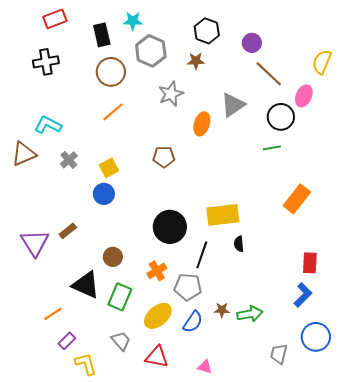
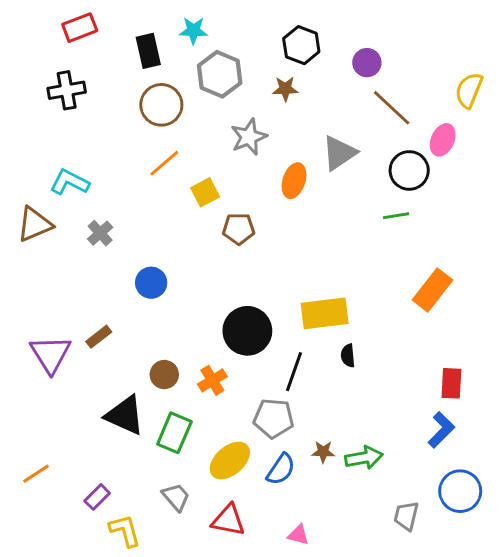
yellow square: (109, 168) -> (205, 192), moved
orange cross: (157, 271) -> (212, 380), moved
orange line: (53, 314) -> (36, 474), moved

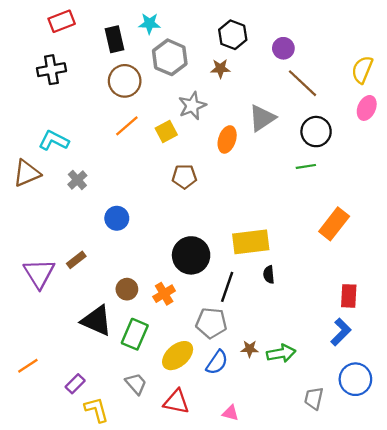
pink ellipse: (443, 140) -> (367, 108), moved
yellow square: (205, 192) -> (166, 132), moved

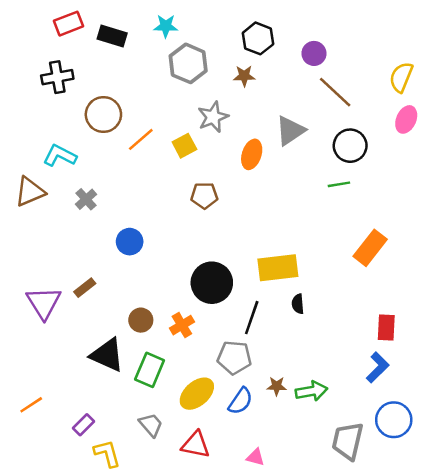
black rectangle: (115, 39) -> (112, 36), moved, turned -60
brown circle: (125, 81) -> (103, 114), moved
gray trapezoid: (314, 398) -> (348, 441), size x1.5

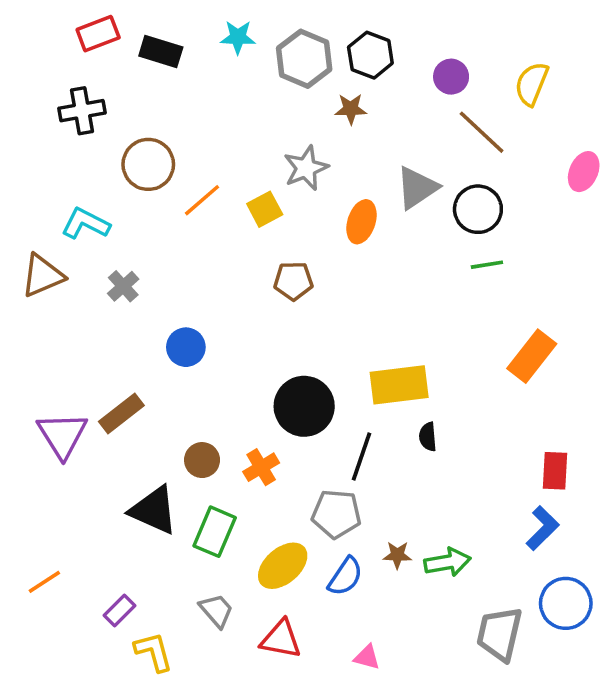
gray hexagon: (188, 63) -> (304, 59), moved
yellow semicircle: (401, 77) -> (532, 84), moved
black circle: (350, 146) -> (478, 209), moved
brown rectangle: (85, 288) -> (121, 413), size x1.4

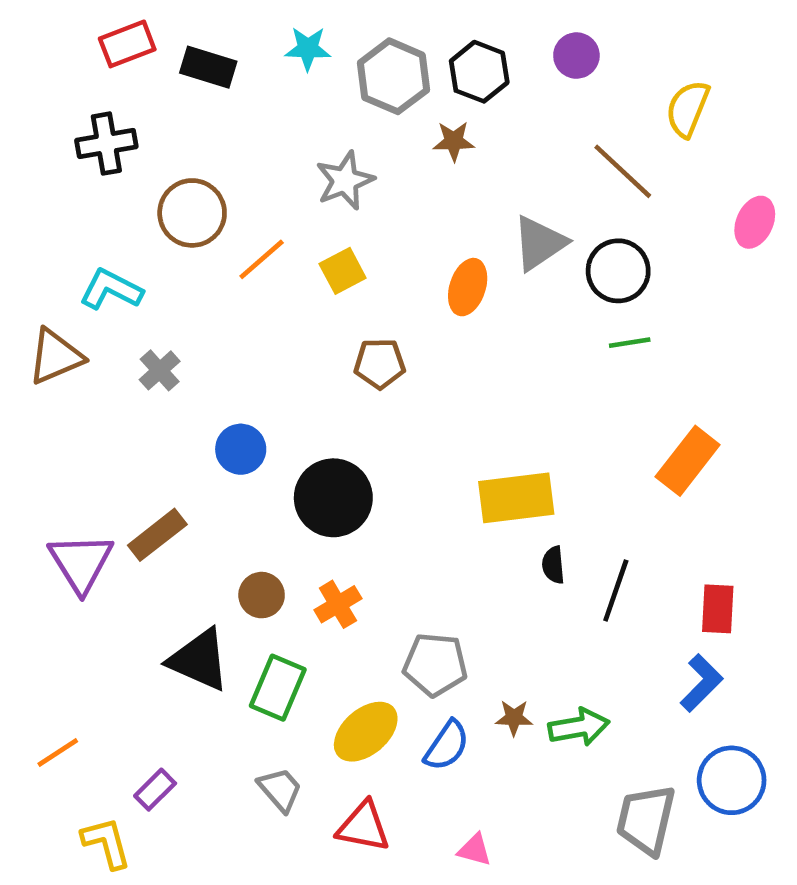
purple circle: (451, 77) -> (576, 56), moved
gray star: (306, 168) -> (345, 181), moved
black circle: (304, 406) -> (333, 498), moved
black line: (361, 456) -> (616, 590), moved
yellow L-shape: (154, 652) -> (106, 843), moved

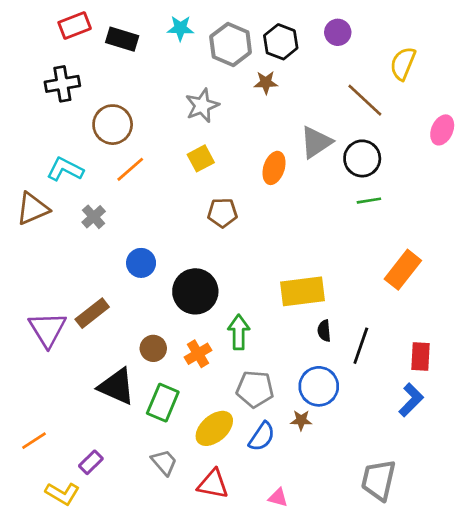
orange line: (262, 259) -> (130, 169), moved
green arrow: (579, 727) -> (239, 332), moved, turned -80
blue circle: (732, 780) -> (319, 386), moved
yellow L-shape: (106, 843) -> (62, 494), turned 136

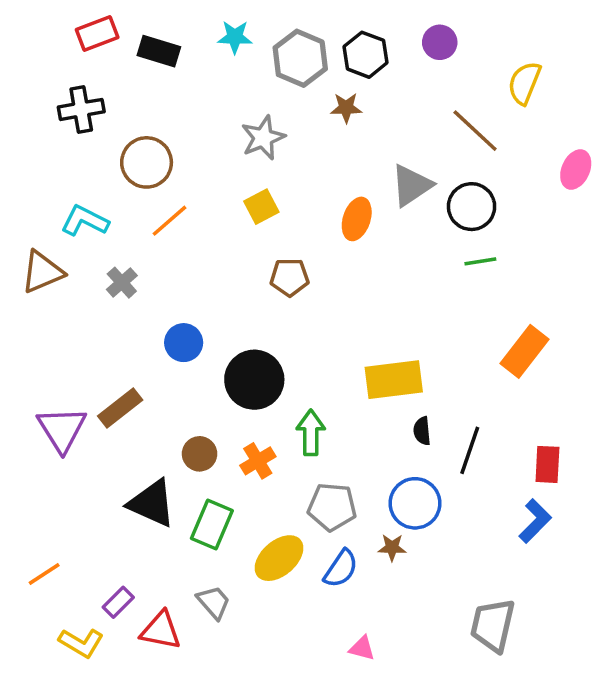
red triangle: (213, 484) -> (161, 630), moved

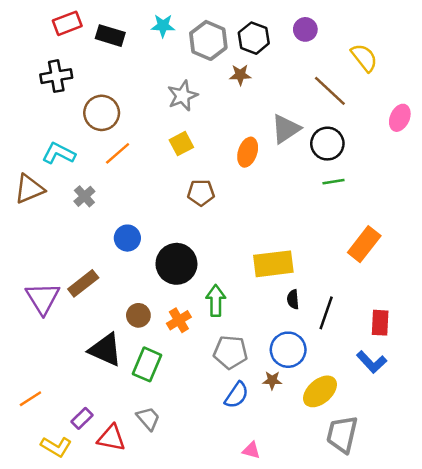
yellow semicircle: (525, 83) -> (364, 58), turned 120
blue L-shape: (535, 521) -> (372, 362), turned 92
yellow ellipse: (279, 558) -> (320, 391), moved

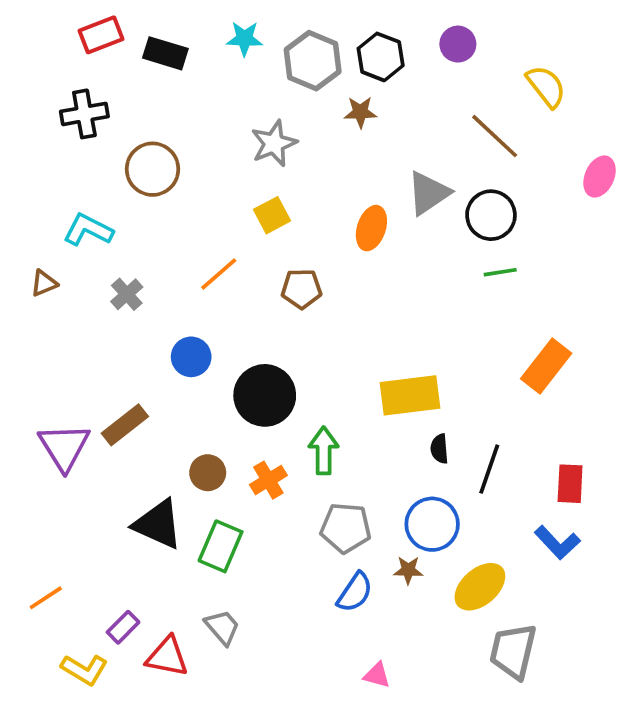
orange line: (118, 153) -> (219, 274), moved
brown triangle: (29, 189) -> (44, 283), size x0.6

